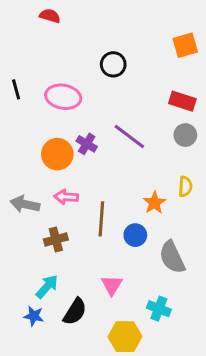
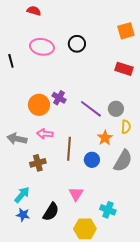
pink ellipse: (63, 97) -> (42, 47), moved
gray circle: (185, 135) -> (116, 109), moved
purple line: (129, 136) -> (91, 109), moved
gray semicircle: (172, 257) -> (123, 161), moved, turned -125
cyan arrow: (47, 287) -> (22, 195), moved

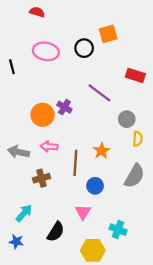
orange square: (126, 31) -> (108, 34), moved
purple line: (91, 109) -> (99, 93), moved
orange star: (105, 138) -> (102, 151), moved
blue circle: (92, 160) -> (95, 186), moved
blue star: (23, 215) -> (16, 242), moved

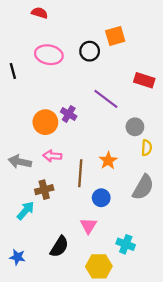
cyan arrow: (24, 213) -> (26, 211), moved

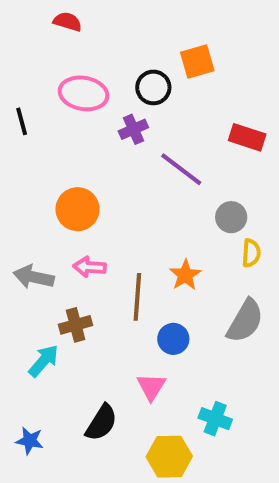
purple cross: (69, 114) -> (133, 129), moved, turned 35

